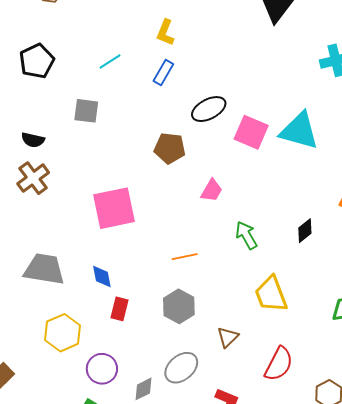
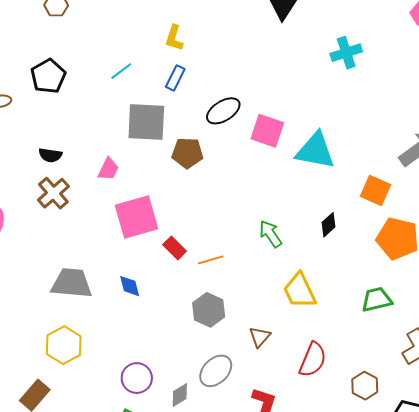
gray square: (86, 111) -> (146, 122), moved, size x1.6
cyan triangle: (299, 131) -> (315, 151), moved
pink trapezoid: (212, 190) -> (108, 169), moved
red rectangle: (119, 309) -> (175, 248), moved, turned -55
yellow hexagon: (63, 333) -> (64, 345), moved

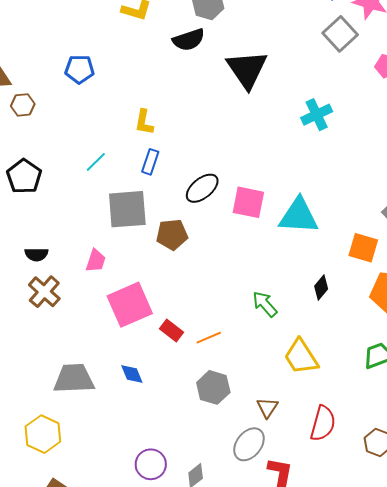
yellow hexagon: (64, 345) -> (43, 434), moved
gray ellipse: (216, 371) -> (249, 444), moved

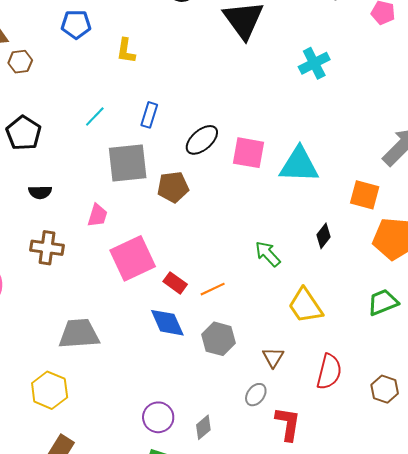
yellow L-shape: (144, 122) -> (126, 51), moved
black semicircle: (36, 254) -> (40, 192), moved
brown cross: (44, 292) -> (47, 248), turned -32
blue diamond: (132, 374) -> (167, 323), moved, size x1.5
gray ellipse: (249, 444) -> (256, 395), size x0.7

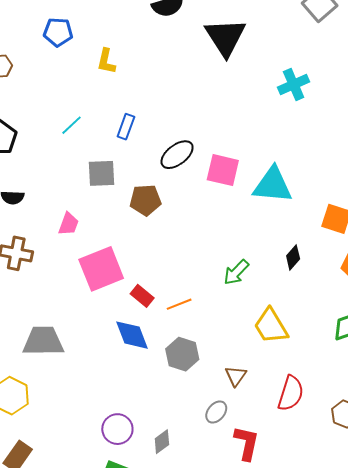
gray square: (128, 163) -> (102, 173), size x0.7
green arrow: (268, 254) -> (236, 272), turned -96

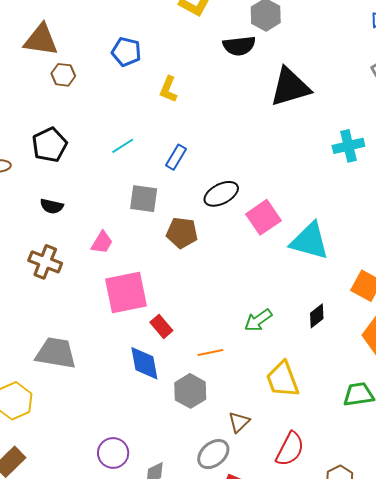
black triangle: (225, 37) -> (290, 87), turned 36
pink square: (223, 170) -> (263, 217), turned 32
orange line: (179, 304) -> (210, 352), moved
gray ellipse: (216, 412) -> (213, 454), size x1.4

